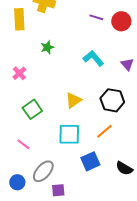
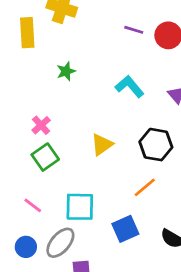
pink cross: (19, 73) -> (41, 125), moved
cyan square: (69, 134) -> (80, 207), moved
blue circle: (17, 182) -> (26, 247), moved

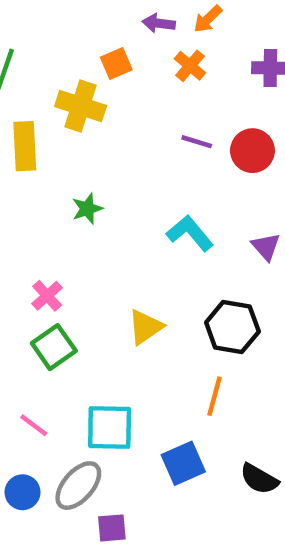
orange line: (145, 187) -> (215, 396), turned -35

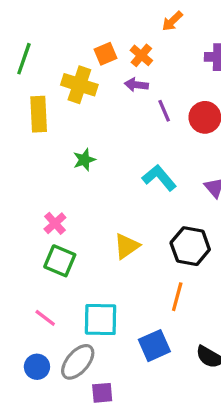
purple arrow: (159, 23) -> (136, 85), moved
orange cross: (190, 66) -> (141, 55), moved
purple line: (197, 142) -> (164, 111), turned 50
green square: (54, 347) -> (60, 261), turned -32

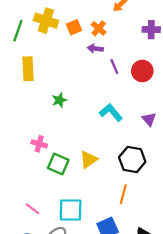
yellow cross: (79, 85) -> (46, 21), moved
pink cross: (55, 223) -> (39, 144), turned -32
green square: (60, 261) -> (58, 164), moved

